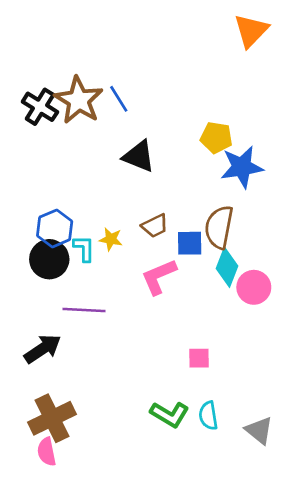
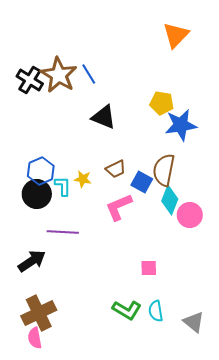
orange triangle: (251, 31) -> (176, 35), moved
blue square: (190, 243) -> (142, 182), turned 30

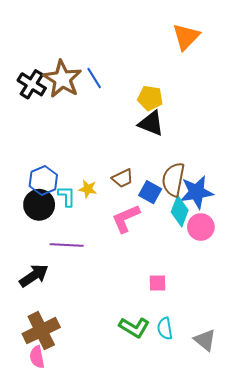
yellow pentagon: (162, 103) -> (150, 98), moved
black triangle: (104, 117) -> (151, 123), moved
blue star: (181, 125) -> (197, 192), moved

